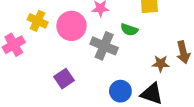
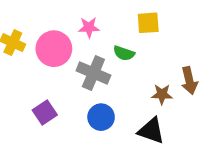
blue circle: (120, 91) -> (101, 117), moved

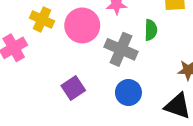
green semicircle: (124, 53) -> (151, 30), turned -108

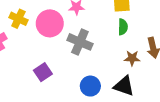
green semicircle: (151, 30) -> (123, 27), moved
blue circle: (128, 93) -> (90, 86), moved

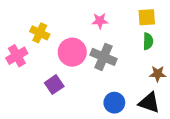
pink circle: (50, 23) -> (72, 52), moved
purple square: (43, 72) -> (54, 85), moved

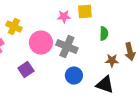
yellow square: (147, 17) -> (85, 12), moved
blue circle: (114, 103) -> (74, 76), moved

